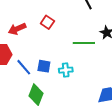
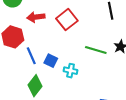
red square: (47, 22) -> (67, 20), size x1.5

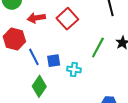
green line: (96, 50) -> (98, 48), turned -75
blue square: (51, 61) -> (54, 61), turned -32

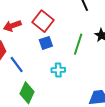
blue square: (54, 61) -> (46, 43), moved

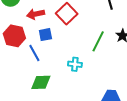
blue square: (46, 43) -> (45, 35), moved
green diamond: (27, 93) -> (41, 82), turned 55

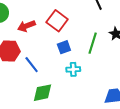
blue square: (45, 35) -> (64, 47), moved

